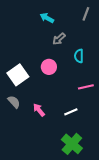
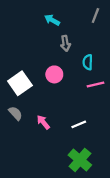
gray arrow: (59, 39) -> (65, 43), turned -56
pink line: (86, 87) -> (95, 84), moved

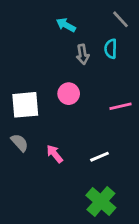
gray line: (95, 16) -> (121, 19), turned -64
cyan semicircle: (88, 62) -> (111, 49), moved
white square: (20, 83) -> (25, 105), turned 30

